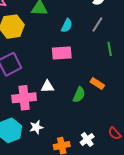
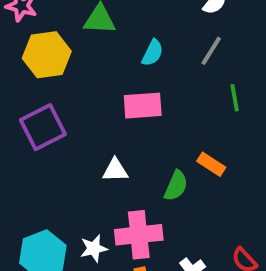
pink cross: (24, 98) -> (139, 235), moved

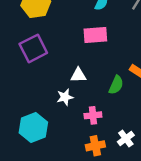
pink cross: (139, 235) -> (93, 115), size x0.6
white star: (94, 248) -> (65, 97), moved

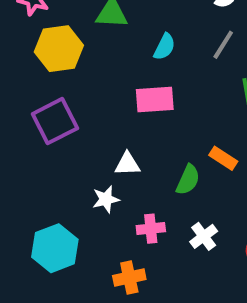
white cross: (126, 138) -> (204, 236), moved
orange cross: (95, 146) -> (129, 277), moved

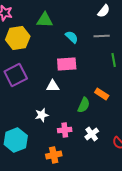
gray line: (223, 45) -> (102, 36), turned 56
cyan semicircle: (164, 47) -> (72, 37), turned -72
white triangle: (127, 164) -> (53, 86), moved

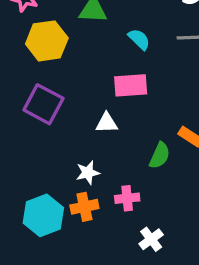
purple square: (16, 75) -> (43, 104), turned -35
white cross: (92, 134) -> (151, 239), moved
orange cross: (54, 155) -> (84, 207), moved

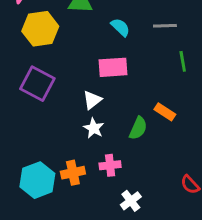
white triangle: (107, 123) -> (92, 100), turned -36
white star: (88, 173) -> (94, 128), moved, turned -30

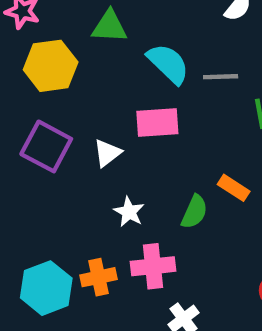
gray line: (165, 26) -> (221, 77), moved
cyan semicircle: (120, 27) -> (168, 64), size x1.5
white triangle: (92, 100) -> (107, 153), moved
pink cross: (110, 165) -> (153, 266), size x1.4

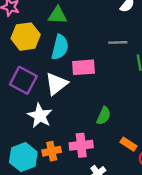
cyan semicircle: (168, 64) -> (60, 47), moved, turned 60
white triangle: (107, 153) -> (56, 84), size x1.5
orange rectangle: (234, 188) -> (128, 144), moved
white star: (129, 212) -> (40, 116), moved, size x1.5

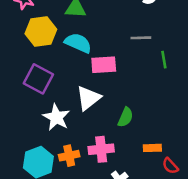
cyan semicircle: (60, 47) -> (78, 43), turned -80
white triangle: (56, 84) -> (88, 98), moved
orange rectangle: (128, 144) -> (152, 148), turned -35

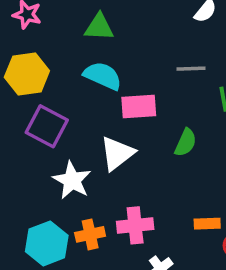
yellow hexagon: (41, 31) -> (27, 74), moved
green semicircle: (125, 117) -> (186, 142), moved

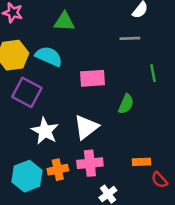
gray line: (191, 69) -> (130, 38), moved
cyan semicircle: (103, 76) -> (49, 56), moved
white triangle: (117, 153) -> (86, 127), moved

